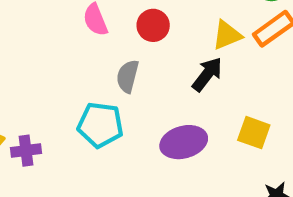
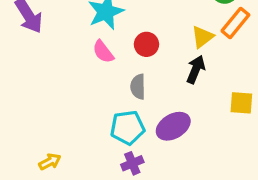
purple ellipse: (184, 142) -> (173, 126), moved
purple cross: (26, 151) -> (132, 163), moved

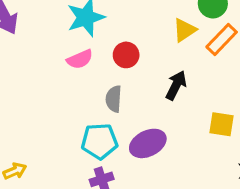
yellow triangle: (202, 37) -> (184, 30), moved
pink semicircle: (103, 52) -> (80, 59), turned -80

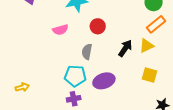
yellow triangle: (184, 30) -> (146, 46), moved
pink semicircle: (80, 59) -> (60, 30), moved

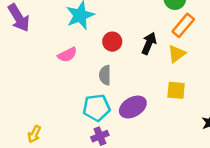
black arrow: (125, 48) -> (149, 43), moved
yellow square: (149, 75) -> (176, 90), moved
yellow arrow: (22, 87) -> (34, 134), turned 144

